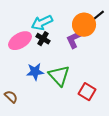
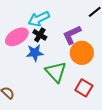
orange circle: (84, 25) -> (82, 53), moved
blue star: (35, 72) -> (35, 53), moved

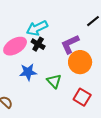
blue star: (35, 53) -> (28, 72), moved
green triangle: (56, 72) -> (54, 81), size x0.7

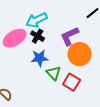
blue star: (28, 72) -> (40, 58), moved
red square: (82, 97) -> (72, 82), moved

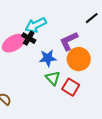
black cross: (38, 36) -> (29, 38), moved
blue star: (40, 58) -> (48, 58), moved

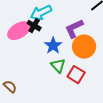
blue star: (48, 58) -> (53, 46), turned -30

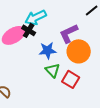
blue star: (53, 46) -> (48, 50), turned 30

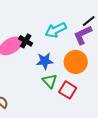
cyan arrow: (36, 17) -> (56, 30), moved
purple L-shape: (69, 33) -> (83, 35), moved

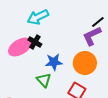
cyan arrow: (56, 30) -> (38, 17), moved
green triangle: (50, 81) -> (44, 80), moved

